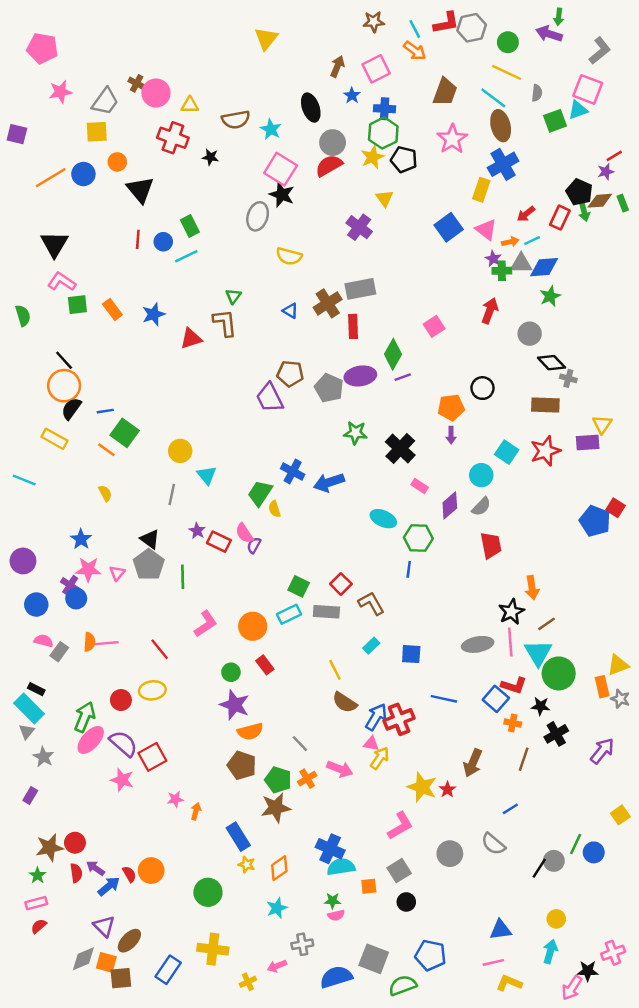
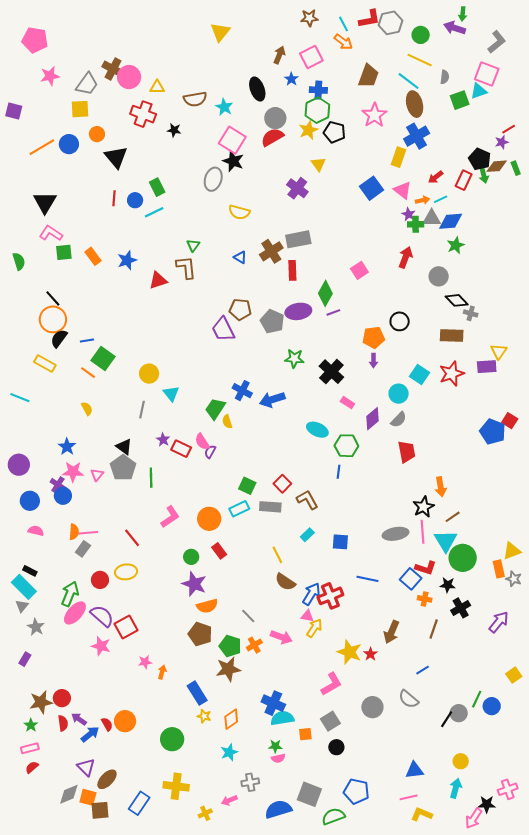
brown cross: (137, 83) -> (113, 69), size x1.5
gray rectangle: (59, 652) -> (83, 549), moved

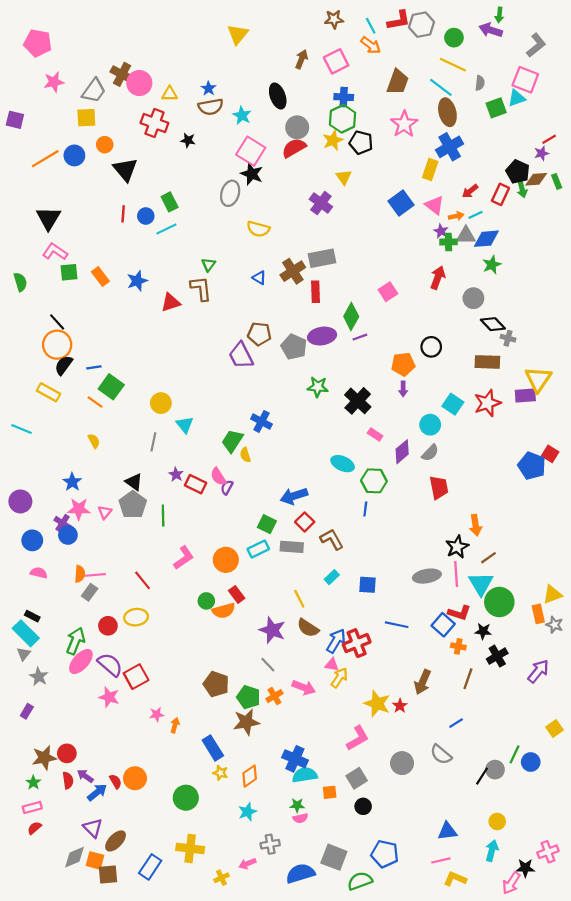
blue star: (291, 79) -> (208, 88), moved
yellow triangle: (499, 352) -> (538, 379), size x1.5
blue arrow: (272, 400) -> (294, 496), moved
purple star: (194, 584) -> (272, 630), moved
orange semicircle: (207, 606) -> (224, 611), moved

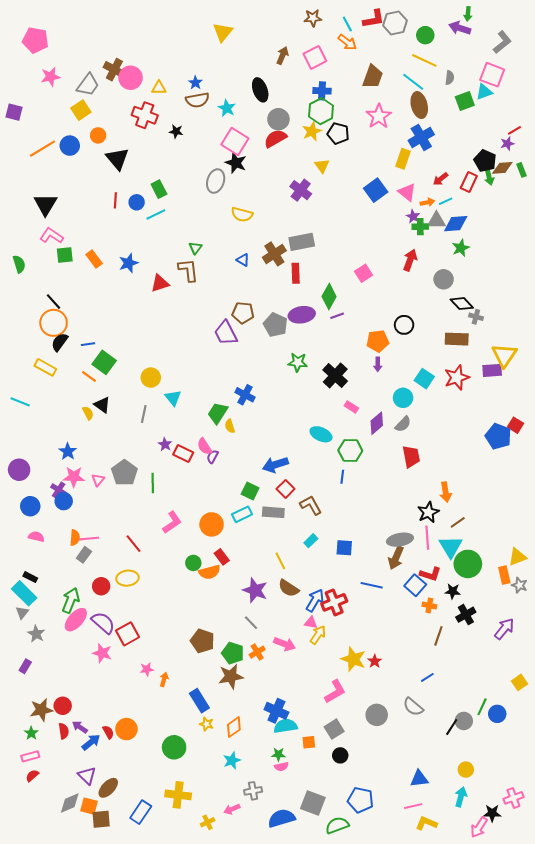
yellow square: (86, 118) -> (81, 110), turned -30
black triangle: (134, 482) -> (102, 405), moved
brown arrow: (423, 682) -> (396, 558), moved

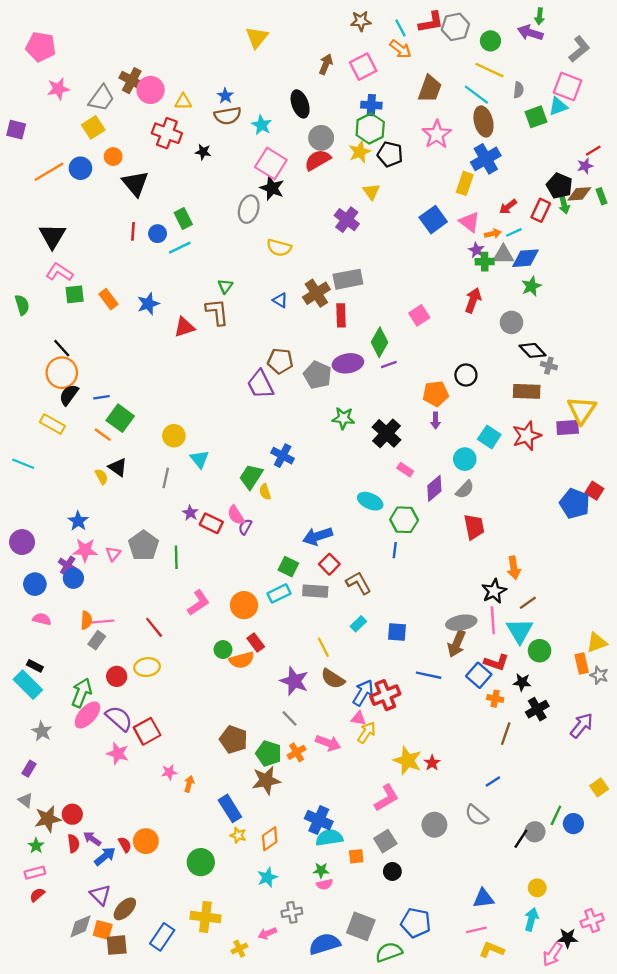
green circle: (468, 564) -> (540, 651), size x0.7
gray triangle: (22, 613) -> (26, 800), moved, turned -32

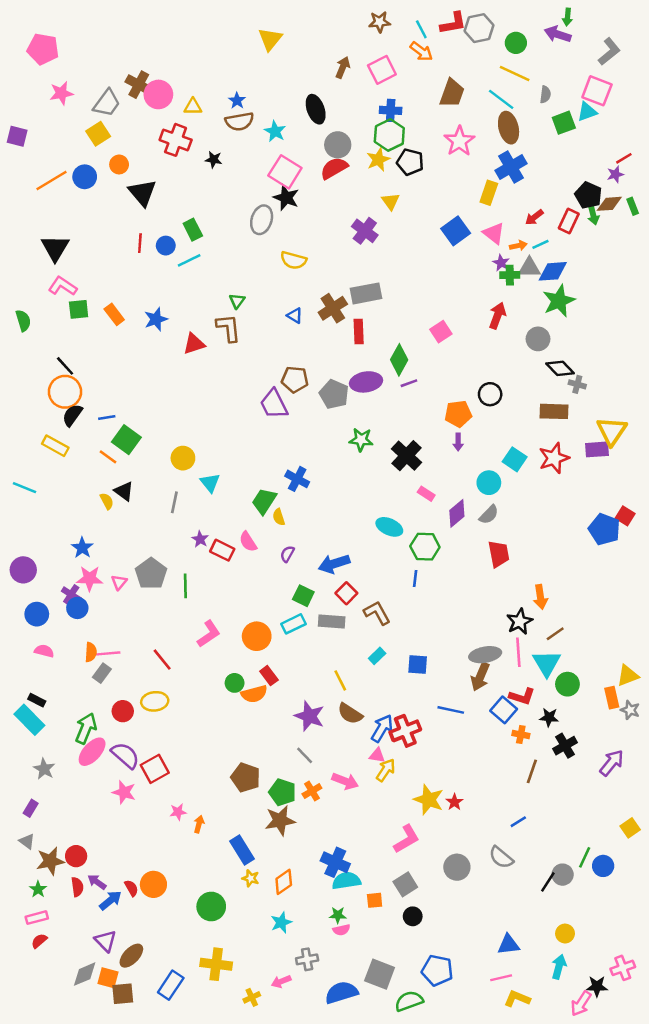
green star: (531, 286) -> (559, 301), size x1.5
purple semicircle: (245, 527) -> (287, 554), moved

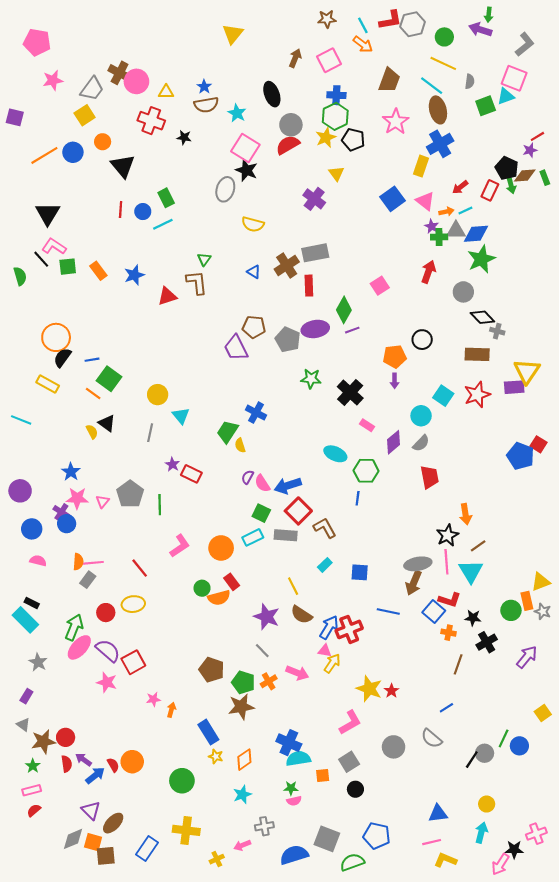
black line: (65, 366) -> (41, 259), moved
pink semicircle: (248, 542) -> (262, 483), moved
red square: (346, 593) -> (298, 511), size x1.4
green circle: (567, 684) -> (511, 610), moved

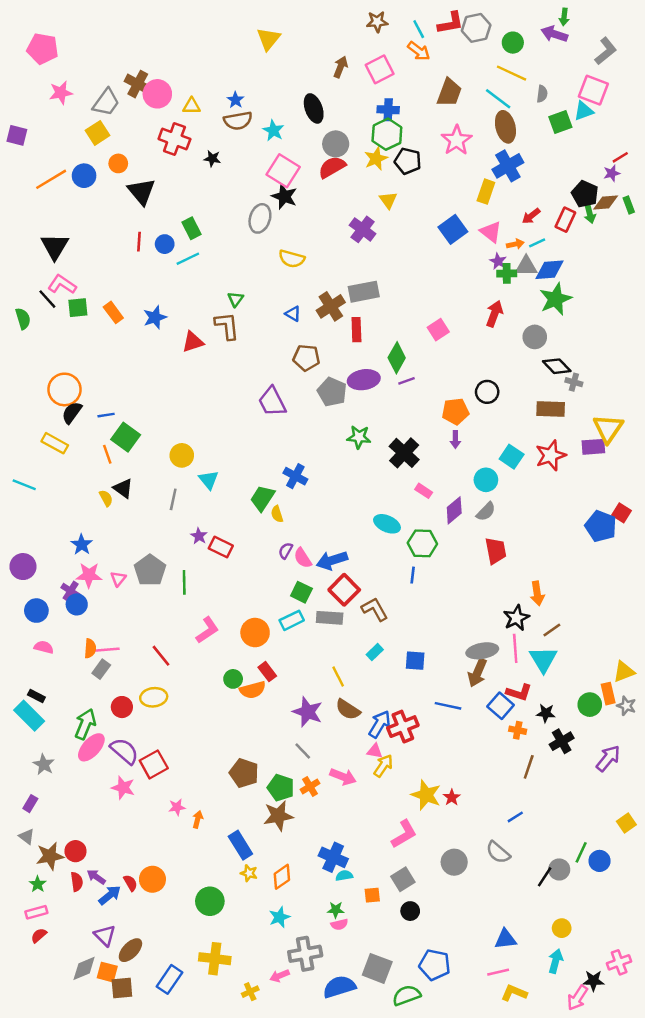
brown pentagon: (254, 327) -> (306, 358), moved
orange line: (93, 394) -> (107, 454), turned 35
cyan semicircle: (298, 759) -> (344, 876), size x0.6
gray cross: (264, 826) -> (305, 954), size x1.5

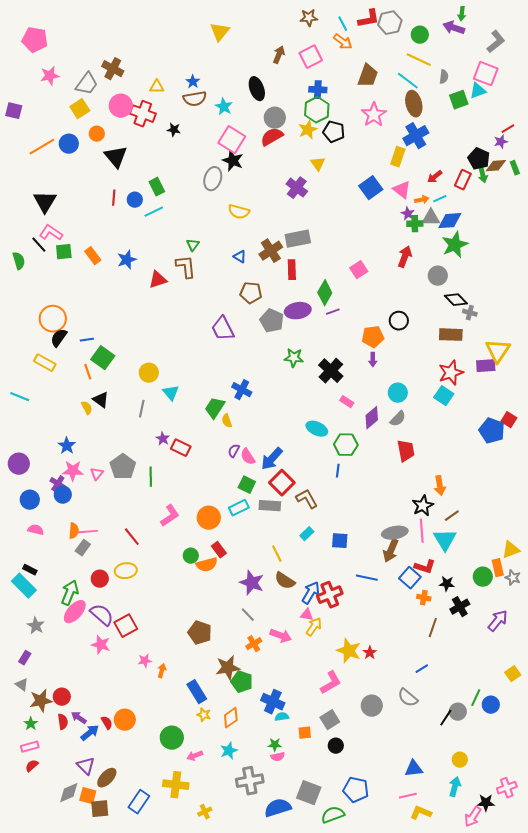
pink circle: (157, 94) -> (121, 106), moved
cyan square: (512, 457) -> (444, 396), moved
blue arrow: (332, 560) -> (272, 459), turned -30
green pentagon: (281, 788) -> (242, 682), moved
pink arrow: (279, 976) -> (195, 756), moved

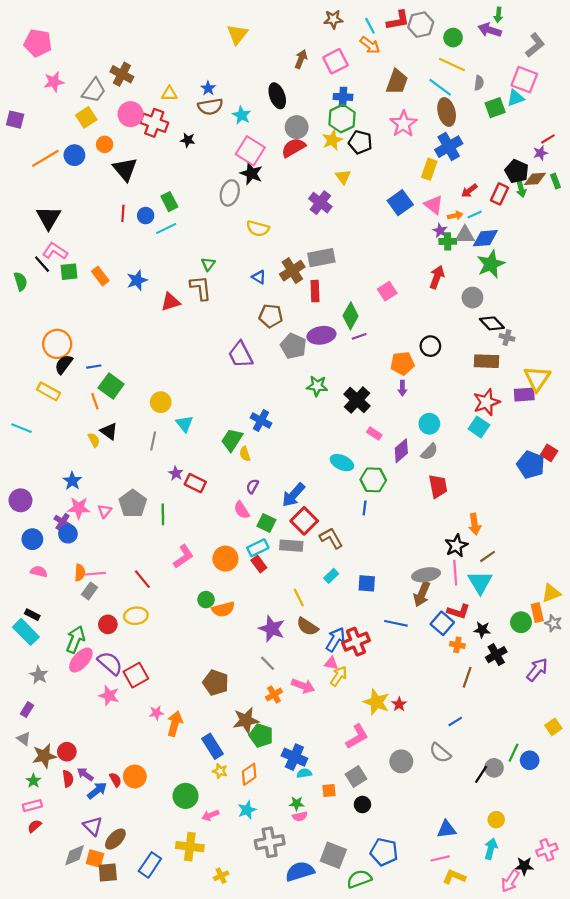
pink semicircle: (248, 457) -> (242, 510), moved
red rectangle: (219, 550) -> (259, 564), moved
orange arrow: (162, 671) -> (175, 724), size x1.6

